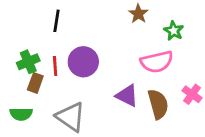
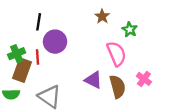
purple circle: (83, 62) -> (55, 42), moved
pink semicircle: (157, 62) -> (116, 54), turned -100
brown rectangle: (35, 83) -> (22, 70), size x1.5

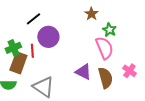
black line: (39, 22) -> (33, 19), turned 42
green star: (130, 30) -> (109, 30), moved

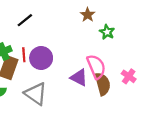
purple circle: (48, 37) -> (41, 58), moved
pink semicircle: (104, 48) -> (96, 67), moved

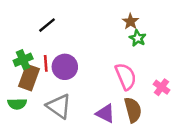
brown star: (88, 15) -> (130, 21), moved
purple triangle: (79, 77) -> (105, 113), moved
brown semicircle: (103, 84) -> (133, 110), moved

